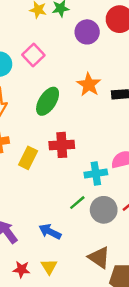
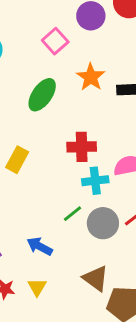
pink square: (33, 55) -> (55, 41), moved
red cross: (62, 145) -> (82, 147), moved

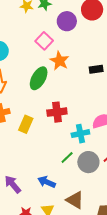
orange star: (91, 77) -> (59, 61), moved
red cross: (82, 147) -> (57, 112), moved
brown triangle: (96, 278) -> (75, 200), moved

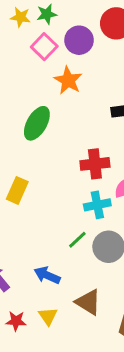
pink square: (44, 41) -> (44, 47), moved
orange star: (59, 61) -> (68, 80), moved
red cross: (57, 112) -> (95, 164), moved

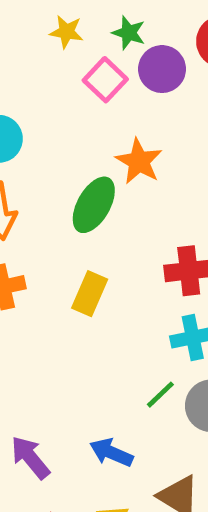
green star: (47, 14) -> (129, 33), moved, turned 30
orange star: (68, 80) -> (139, 161), moved
yellow rectangle: (17, 190) -> (90, 294), moved

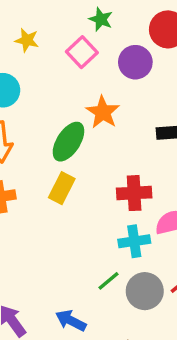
yellow star: (66, 32) -> (27, 40), moved
purple circle: (162, 69) -> (135, 62), moved
yellow rectangle: (90, 294) -> (62, 188), moved

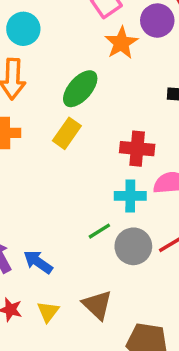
orange star: (103, 112) -> (121, 43), moved
blue arrow: (71, 321) -> (38, 262), moved

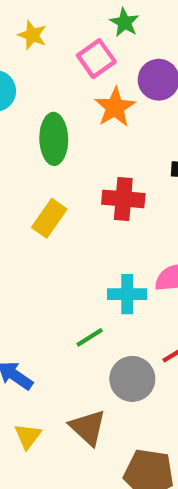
green ellipse: (80, 89) -> (54, 139), moved, turned -42
red cross: (137, 149) -> (123, 199), moved
gray circle: (133, 246) -> (132, 379), moved

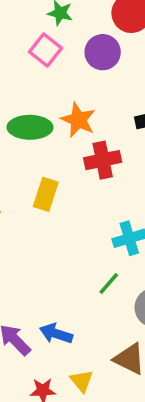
orange star: (115, 107) -> (78, 120), moved
green ellipse: (54, 139) -> (30, 127), turned -72

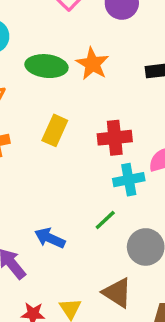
red cross: (103, 160) -> (115, 138), moved
blue arrow: (56, 334) -> (50, 238), moved

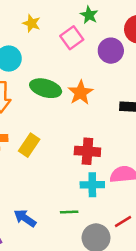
yellow rectangle: (55, 130) -> (29, 145), moved
green line: (105, 220) -> (69, 212), turned 30

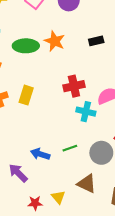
cyan cross: (92, 185) -> (86, 112), turned 30
green line: (69, 212) -> (70, 148), moved

